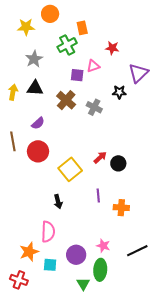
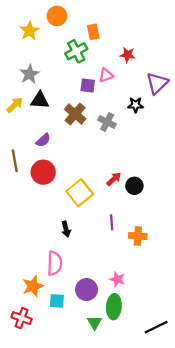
yellow star: (26, 27) -> (30, 31), turned -30
gray star: (34, 59) -> (30, 74), moved
yellow arrow: (13, 92) -> (15, 105), turned 35
black line: (137, 251) -> (156, 327), moved

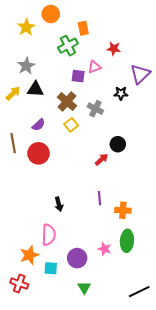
black circle: (134, 186) -> (118, 144), moved
yellow square: (80, 193) -> (71, 125), moved, size x0.6
green ellipse: (114, 307) -> (127, 241), moved

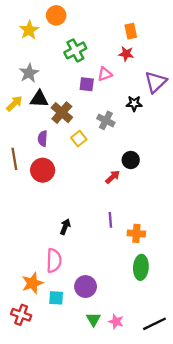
orange rectangle: (83, 28) -> (131, 31), moved
brown cross: (67, 101) -> (62, 113), moved
purple semicircle: (38, 125) -> (43, 139), turned 136
black arrow: (59, 204) -> (65, 227), turned -144
pink star: (105, 249) -> (116, 322), moved

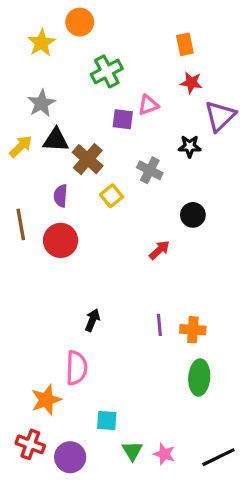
red star: (126, 54) -> (191, 83), moved
black circle: (131, 160) -> (193, 215), moved
purple line: (110, 220) -> (159, 325), moved
purple circle: (86, 287) -> (70, 457), moved
cyan square: (56, 298) -> (107, 421), moved

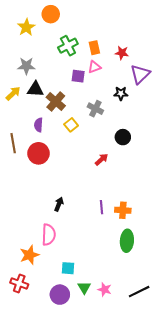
orange rectangle: (185, 44) -> (94, 48), moved
gray star: (41, 103) -> (26, 66), turned 30
purple circle: (70, 457) -> (60, 295), moved

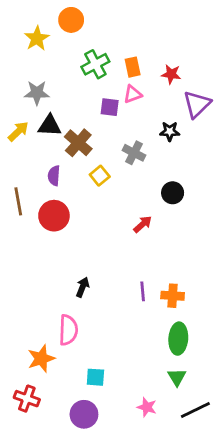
green triangle: (84, 287) -> (177, 377), moved

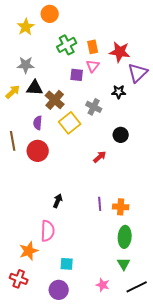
red star: (171, 74) -> (120, 52), size x1.5
pink triangle: (133, 94) -> (93, 66), turned -32
yellow square: (100, 176) -> (70, 123), size x1.5

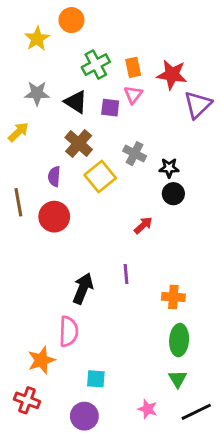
black triangle: (35, 88) -> (76, 102), moved, turned 30
black star: (119, 92) -> (169, 168), moved
black arrow: (58, 201) -> (83, 288), size x1.5
purple line: (100, 204) -> (126, 274), moved

